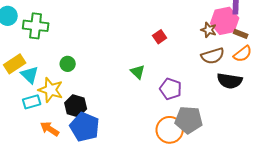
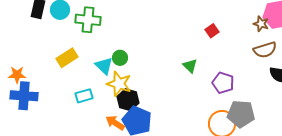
cyan triangle: (30, 75) -> (104, 66), moved
yellow star: (51, 90) -> (119, 84), moved
orange arrow: (50, 129) -> (115, 123), moved

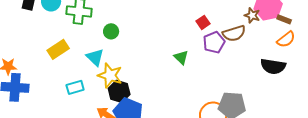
brown semicircle: (265, 50) -> (234, 33), moved
green circle: (120, 58) -> (111, 31), moved
purple pentagon: (223, 83) -> (214, 42), moved, turned 30

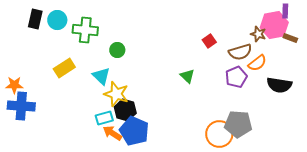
orange semicircle: (286, 39) -> (257, 63), moved
purple pentagon: (214, 42) -> (236, 77), moved
cyan rectangle: (75, 87) -> (104, 118), moved

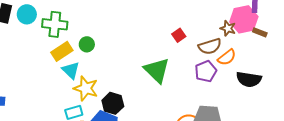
yellow rectangle: (64, 68) -> (62, 51), moved
green triangle: (187, 76) -> (157, 70), size x1.8
black hexagon: (125, 110) -> (113, 103), moved

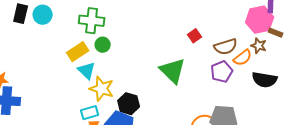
green cross: (55, 24) -> (92, 21), moved
brown star: (228, 28) -> (259, 46), moved

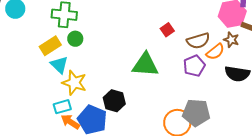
green triangle: (173, 71) -> (145, 65), turned -40
black hexagon: (129, 104) -> (114, 101), moved

